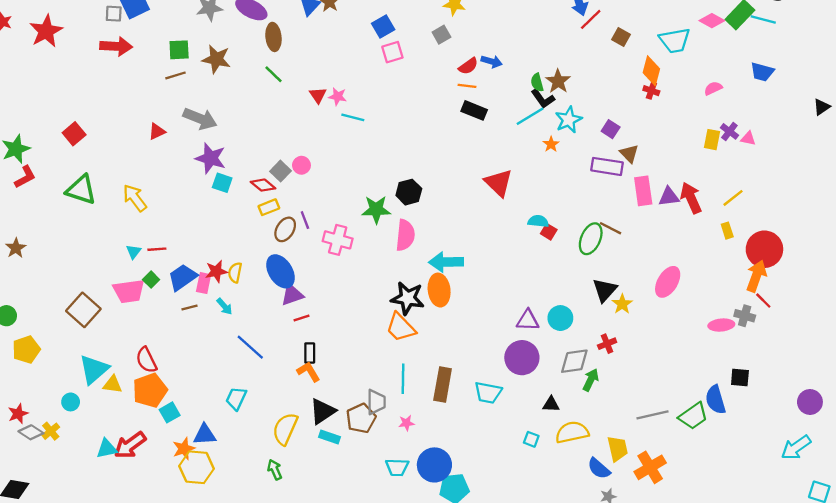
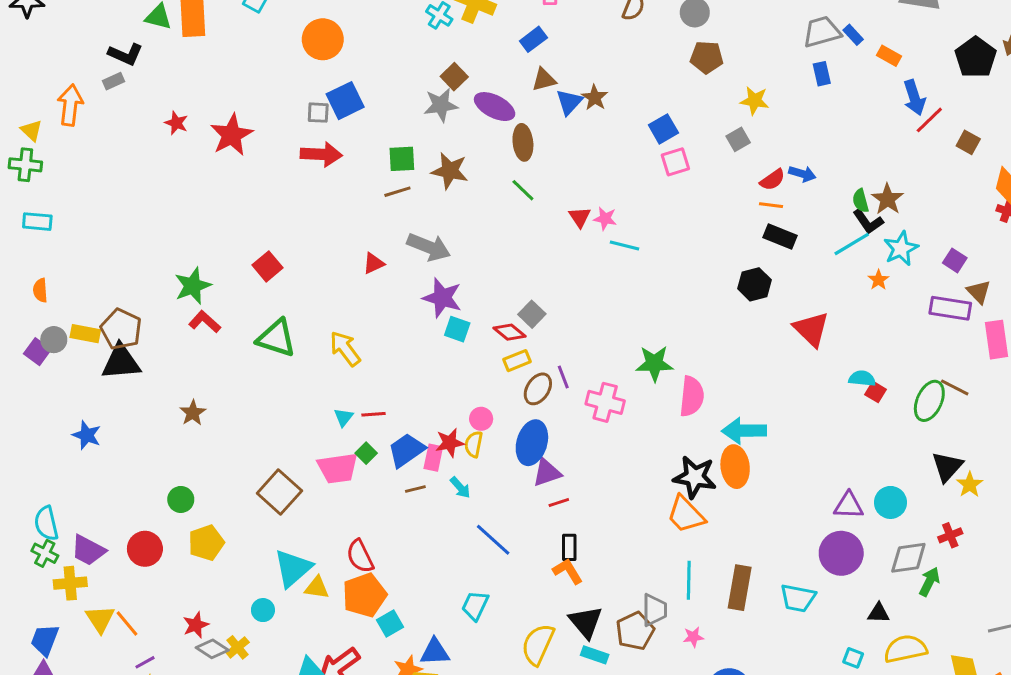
pink circle: (301, 165) -> (481, 419), moved
red L-shape: (25, 177) -> (205, 322), turned -110
black hexagon: (409, 192) -> (755, 284), moved
blue ellipse: (280, 271) -> (532, 443), turned 48
black triangle: (322, 411) -> (586, 622), turned -36

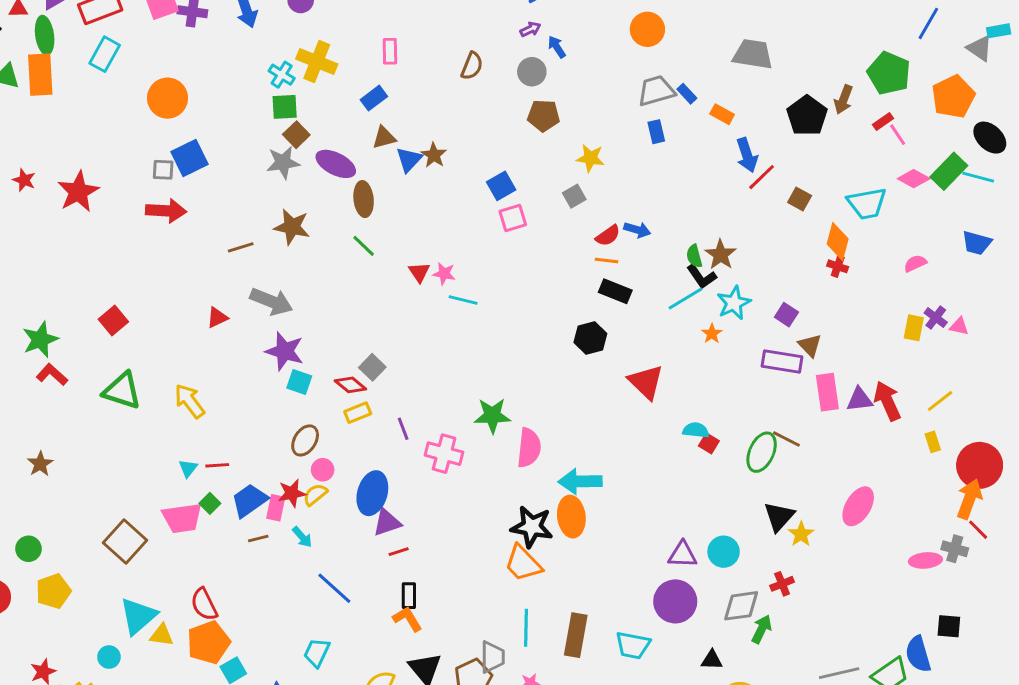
green square: (402, 159) -> (285, 107), moved
brown ellipse: (538, 389) -> (305, 440), moved
yellow semicircle: (474, 444) -> (315, 495), turned 40

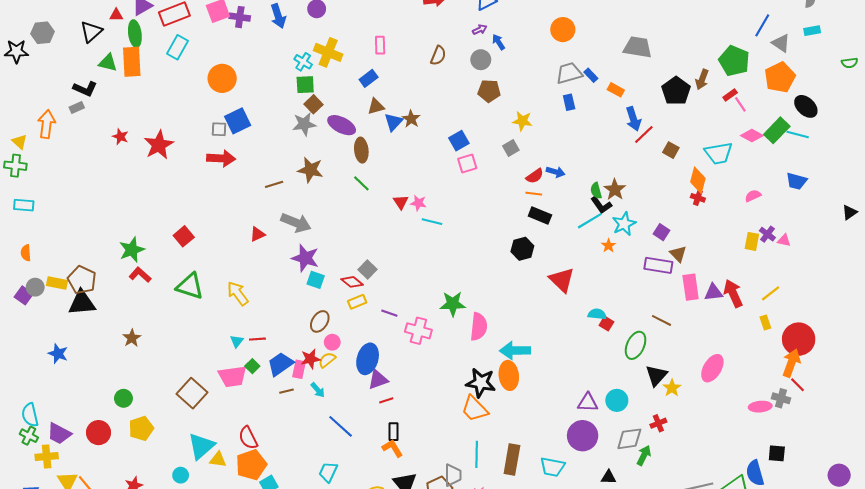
gray triangle: (980, 48) -> (781, 43), moved
purple line: (403, 429) -> (389, 313), turned -49
green ellipse: (762, 452) -> (636, 345), moved

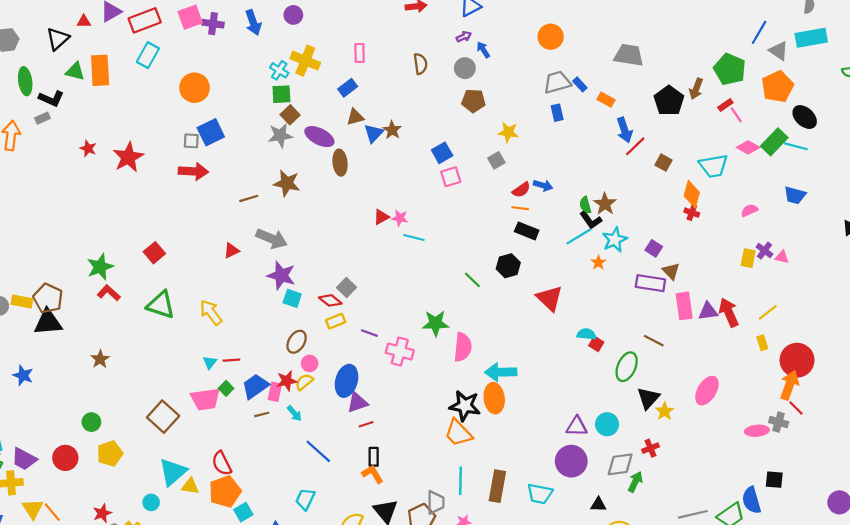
cyan rectangle: (812, 31) -> (811, 38), size x1.8
green ellipse: (135, 34) -> (25, 81), moved
brown semicircle: (438, 56) -> (420, 64), turned -30
green line: (361, 183) -> (472, 280), moved
red triangle: (401, 202) -> (381, 217), turned 35

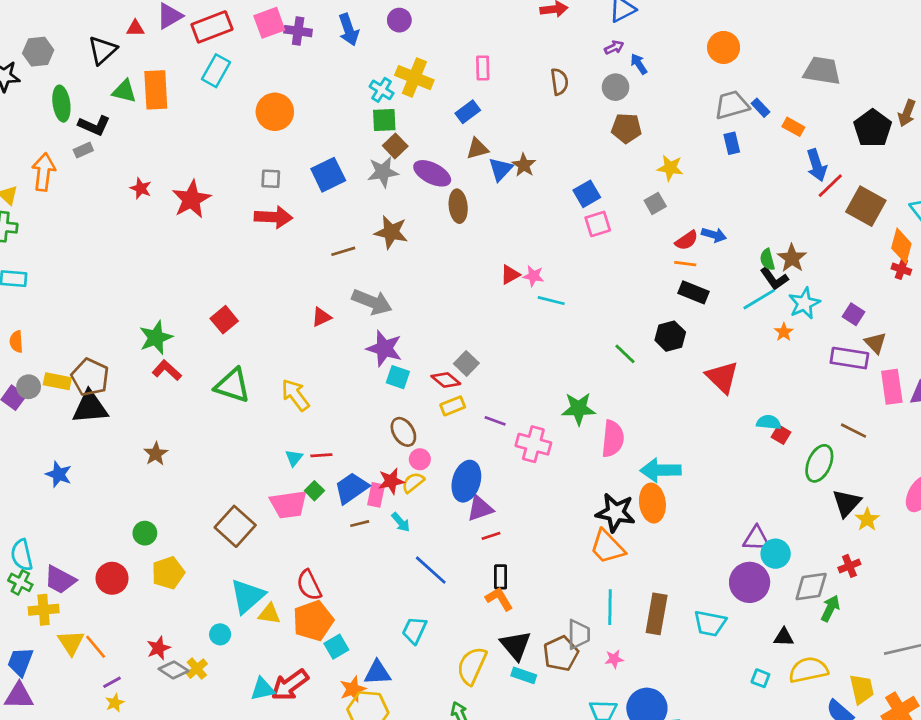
blue square: (211, 132) -> (328, 175), moved
brown square: (664, 163) -> (866, 206), size x1.8
brown ellipse: (297, 342) -> (403, 432), turned -65
cyan circle: (607, 424) -> (776, 554), moved

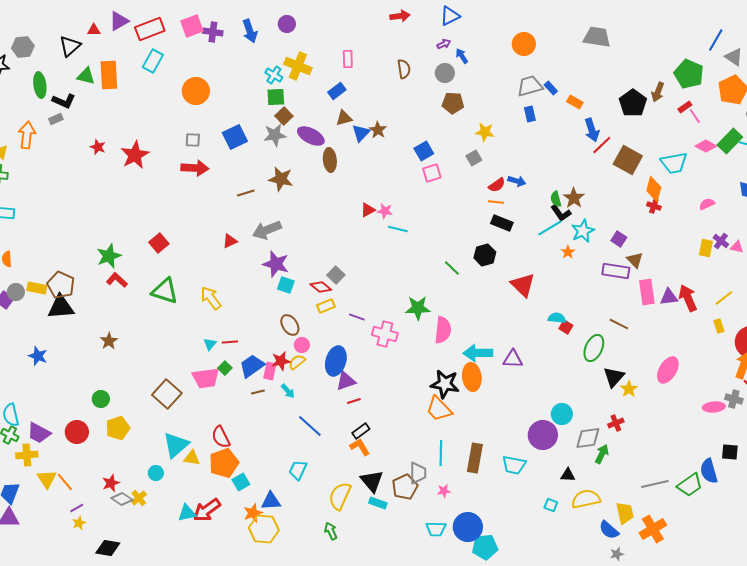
gray trapezoid: (822, 71) -> (597, 37), moved
gray arrow: (372, 302) -> (267, 230), turned 136
purple triangle: (756, 539) -> (513, 359), moved
black rectangle: (501, 577) -> (361, 431), turned 54

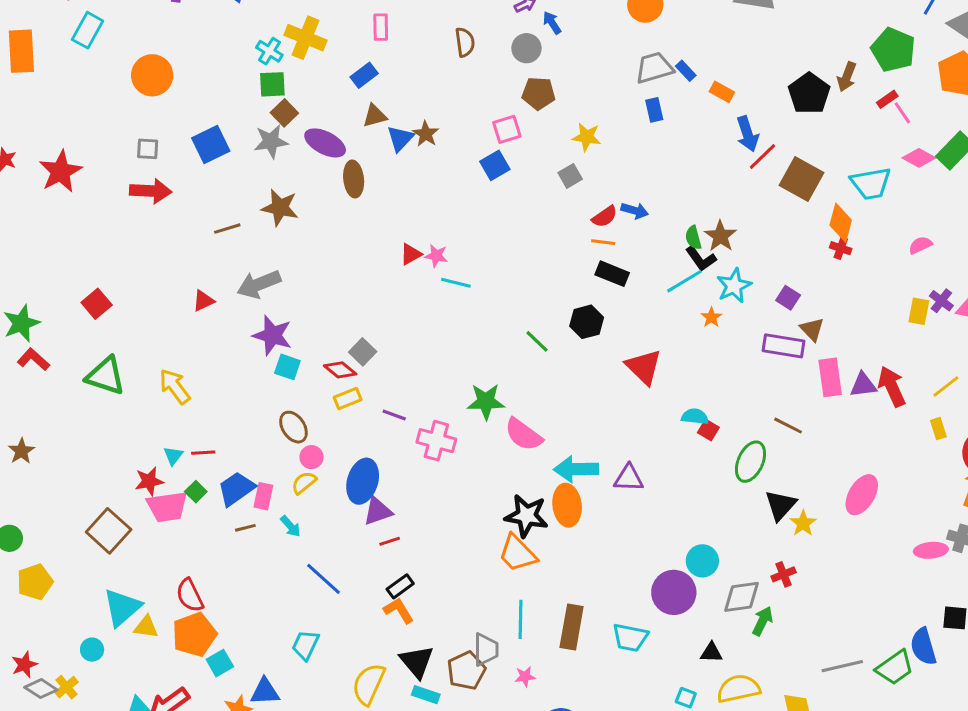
pink square: (432, 173) -> (507, 129), moved
pink semicircle: (443, 330) -> (523, 435), turned 120
red star: (281, 361) -> (149, 481), moved

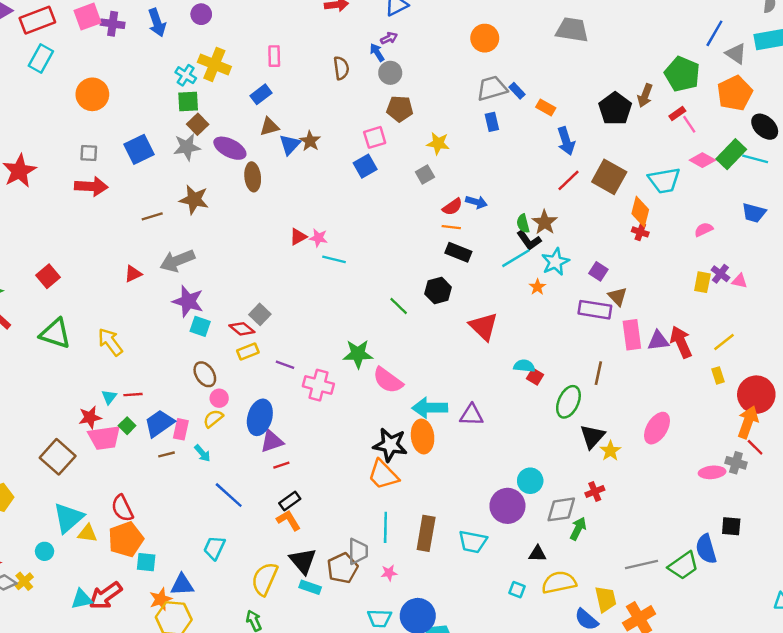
blue arrow: (552, 23) -> (377, 52), moved
red line: (763, 156) -> (568, 180), moved
brown line: (788, 426) -> (598, 373), turned 75
cyan square: (220, 663) -> (146, 562), turned 36

